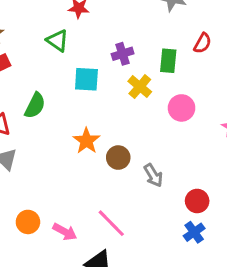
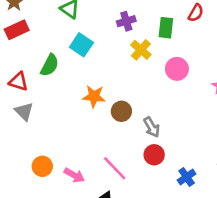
cyan square: (86, 79) -> (81, 45), moved, turned 30
orange star: (86, 141) -> (94, 96), turned -30
red circle: (197, 201) -> (154, 155), moved

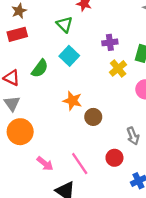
gray arrow: (152, 127) -> (133, 136), moved
orange circle: (42, 166) -> (20, 132), moved, size x1.5

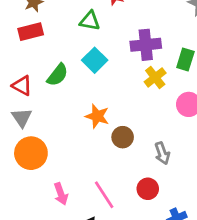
green triangle: (65, 24) -> (90, 21), turned -36
purple cross: (110, 42) -> (146, 45), size x1.5
gray arrow: (133, 136) -> (162, 153), moved
pink arrow: (45, 164) -> (61, 194), turned 30

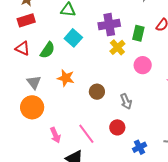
red triangle: (22, 86) -> (22, 48), moved
orange star: (97, 116) -> (66, 78), moved
gray triangle: (22, 118) -> (34, 82), moved

